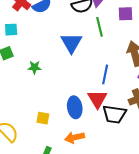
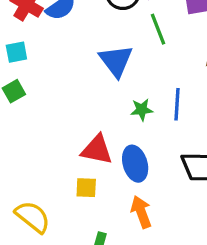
green star: (34, 67) -> (142, 110), moved
red triangle: (97, 99) -> (97, 150), moved, turned -40
orange arrow: (75, 137) -> (141, 212), turned 90

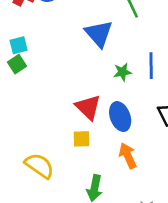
cyan square: (16, 52) -> (19, 45), moved
red triangle: (97, 150) -> (88, 107), turned 36

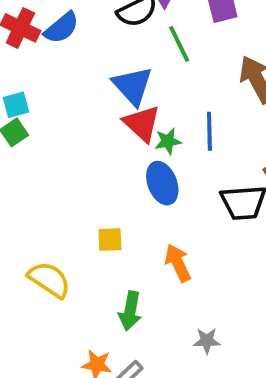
red triangle: (88, 107) -> (142, 124), moved
blue ellipse: (120, 117) -> (162, 183), moved

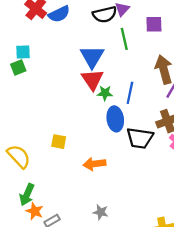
blue ellipse: (162, 183) -> (115, 119), moved
orange arrow: (178, 263) -> (94, 164), turned -85
green arrow: (130, 311) -> (27, 195), moved

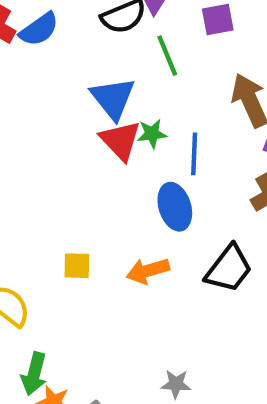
green star: (105, 93) -> (152, 134), moved
black trapezoid: (140, 138) -> (229, 269), moved, turned -52
orange arrow: (94, 164) -> (148, 271), moved

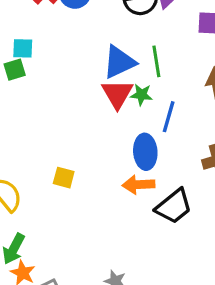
green line: (167, 56) -> (156, 61), moved
blue triangle: (113, 98) -> (119, 62), turned 30
orange arrow: (148, 271) -> (138, 185), moved

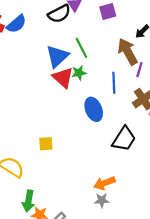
blue line: (169, 117) -> (114, 83), moved
orange arrow: (138, 185) -> (104, 183), moved

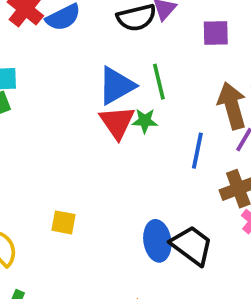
blue ellipse: (94, 109) -> (157, 241), moved
black trapezoid: (124, 139) -> (192, 245), turned -100

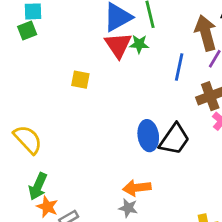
yellow square: (64, 222) -> (80, 80), moved
black trapezoid: (192, 245) -> (174, 139), turned 88

